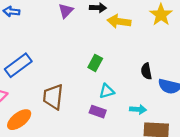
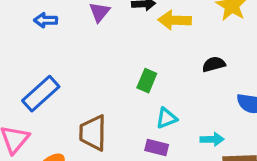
blue arrow: (11, 12) -> (46, 20), moved
black semicircle: (146, 71) -> (214, 64), moved, turned 91

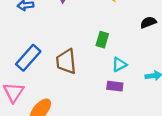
brown trapezoid: (93, 133) -> (66, 61), moved

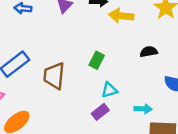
purple rectangle: (115, 86) -> (100, 112), turned -56

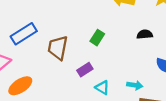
cyan triangle: (109, 90) -> (102, 88), moved, turned 42
purple rectangle: (100, 112) -> (85, 70), moved

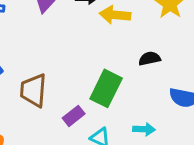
green rectangle: (97, 38) -> (106, 88), moved, size x1.6

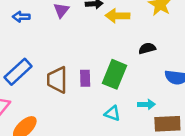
purple rectangle: (74, 116) -> (85, 78), moved, turned -49

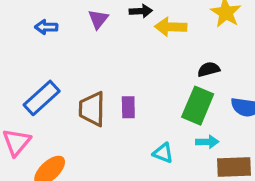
green rectangle: (114, 74) -> (198, 106), moved

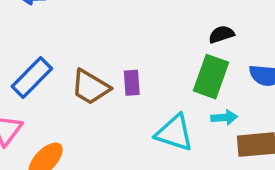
brown trapezoid: (92, 109) -> (90, 87), turned -57
cyan triangle: (163, 153) -> (174, 133), size x1.6

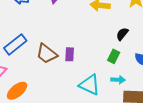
black semicircle: (221, 34) -> (122, 34), turned -40
green rectangle: (211, 77) -> (114, 56), size x0.6

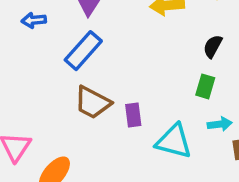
blue rectangle: (15, 44) -> (83, 51), moved
purple rectangle: (70, 54) -> (133, 115), moved

